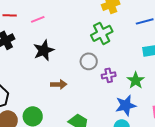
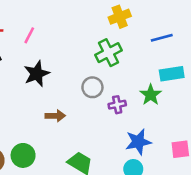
pink line: (38, 19) -> (29, 35), turned -40
green star: (136, 80) -> (151, 95), moved

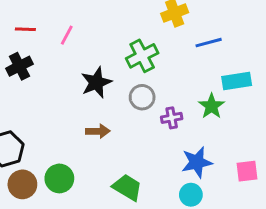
blue line: (162, 38) -> (209, 43), moved
green cross: (109, 53) -> (142, 56), moved
black star: (37, 74) -> (96, 82), moved

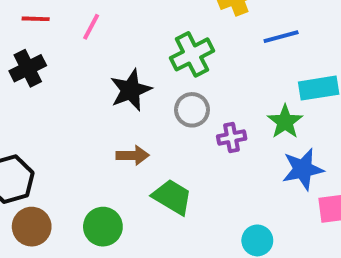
blue star: (197, 162) -> (303, 169), moved
green circle: (59, 178) -> (103, 227), moved
green trapezoid: (127, 187) -> (172, 197), moved

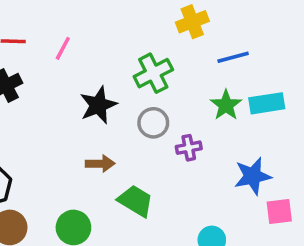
green star: (285, 122) -> (226, 105), moved

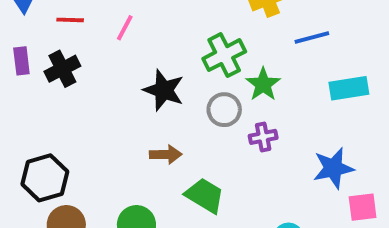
black star: (98, 105) -> (164, 90), turned -30
green star: (226, 105) -> (263, 84), moved

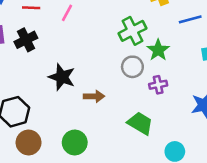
black star: (164, 90) -> (62, 77), moved
green trapezoid: (205, 195) -> (140, 123), moved

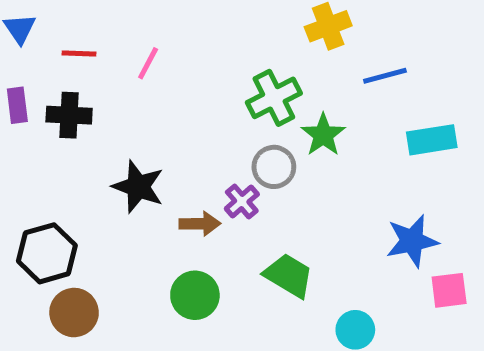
black cross: (26, 40) -> (69, 115), turned 30
purple cross: (158, 85) -> (242, 201), moved, turned -30
green circle: (75, 142) -> (195, 295), moved

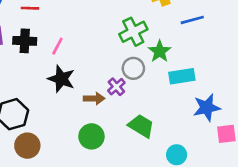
pink line: (148, 63) -> (57, 46), moved
cyan rectangle: (432, 140) -> (182, 76), moved

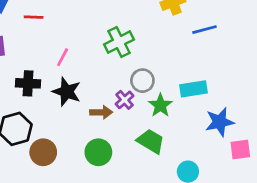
green cross: (133, 32) -> (119, 42), moved
black cross: (25, 41) -> (28, 83), moved
green star: (160, 51) -> (160, 105), moved
brown circle: (27, 146) -> (43, 152), moved

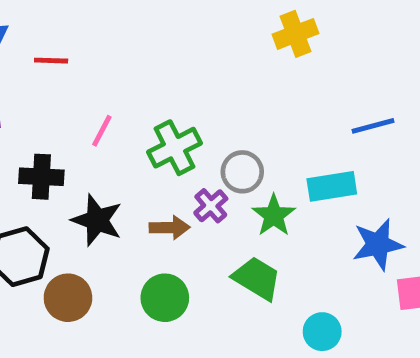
blue line: (204, 30) -> (373, 126), moved
green cross: (119, 42) -> (174, 148), moved
black star: (67, 92) -> (97, 220), moved

